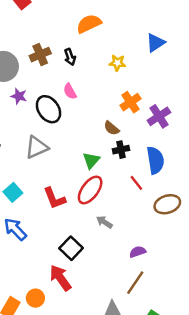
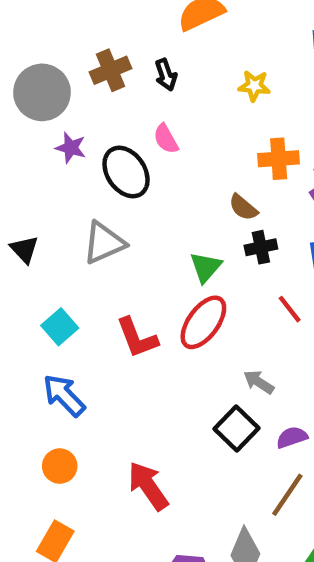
orange cross: (130, 102) -> (279, 159), turned 30
gray arrow: (104, 222) -> (259, 382), moved
black square: (71, 248) -> (237, 428), moved
orange circle: (35, 298) -> (60, 466), moved

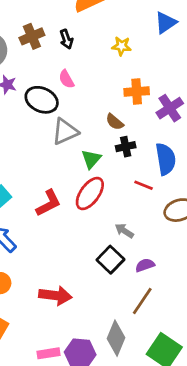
black ellipse: (126, 172) -> (42, 100), turned -32
gray triangle: (104, 243) -> (65, 131), moved
red line: (290, 309) -> (144, 185), turned -30
red L-shape: (137, 338) -> (48, 203), turned -96
red arrow: (148, 486) -> (55, 295), turned 132

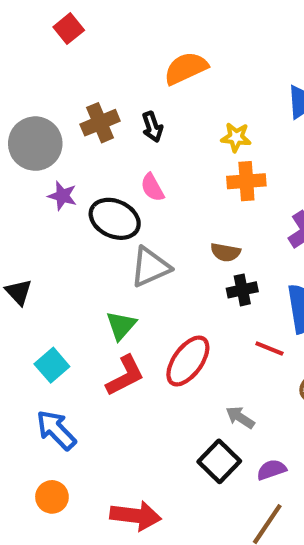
orange cross: (137, 92) -> (246, 181), moved
brown semicircle: (115, 122) -> (226, 252), turned -30
green triangle: (91, 159) -> (121, 325), moved

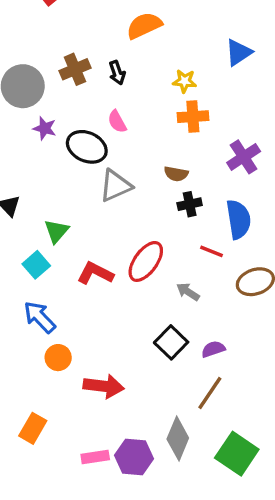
green triangle: (121, 325) -> (56, 231), moved
red L-shape: (125, 376) -> (95, 273), turned -126
gray arrow: (240, 417) -> (188, 292), moved
orange circle: (52, 497) -> (58, 358), moved

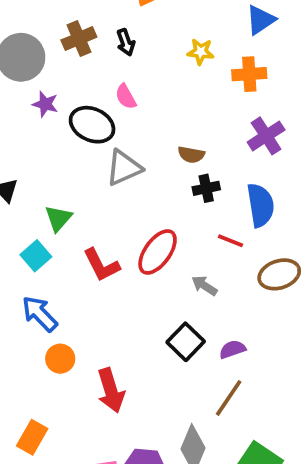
orange cross: (193, 117) -> (249, 74), moved
red L-shape: (95, 273) -> (101, 265), turned -144
red arrow: (104, 386) -> (111, 390), turned 66

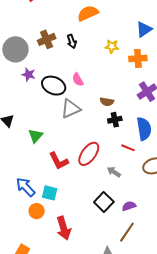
pink semicircle: (126, 97) -> (78, 80), moved
cyan square: (36, 256) -> (50, 193), moved, turned -35

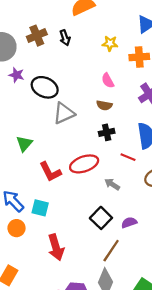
pink semicircle: (78, 80) -> (108, 81), moved
black cross: (115, 120) -> (107, 132), moved
red ellipse: (89, 154) -> (84, 164), turned 35
orange circle: (37, 211) -> (16, 228), moved
brown line: (127, 232) -> (111, 251), moved

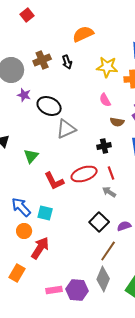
yellow star: (110, 43) -> (107, 67), size x1.5
brown semicircle: (104, 105) -> (117, 122), moved
red line: (128, 157) -> (111, 173), moved, turned 48
red arrow: (56, 247) -> (40, 248), moved, turned -130

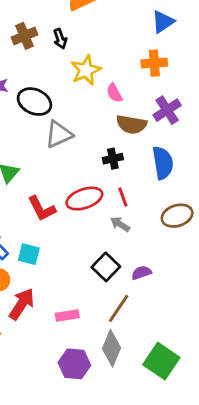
yellow star: (107, 67) -> (86, 70), moved, turned -30
brown semicircle: (117, 122) -> (131, 124), size x1.5
pink rectangle: (54, 290) -> (67, 315), moved

